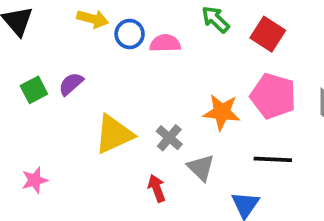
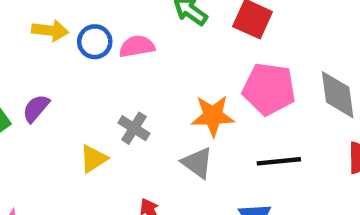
yellow triangle: (114, 134) -> (93, 159), size x0.6
gray cross: (169, 138) -> (134, 128), moved
gray triangle: (201, 168) -> (197, 163), moved

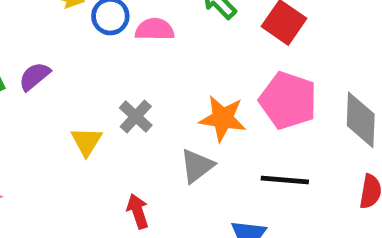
yellow triangle: (93, 159) -> (86, 141), turned -36
gray triangle: (197, 163) -> (197, 166), turned 36

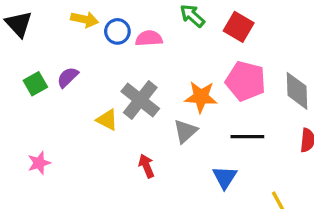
gray cross: (136, 116) -> (140, 100), size x1.6
yellow triangle: (86, 141) -> (107, 120), turned -30

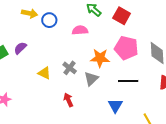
pink semicircle: (149, 38) -> (80, 30), moved
gray cross: (140, 100) -> (70, 68), moved, size x0.6

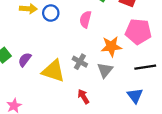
pink semicircle: (80, 30) -> (85, 19), turned -63
purple semicircle: (20, 48) -> (25, 60), moved
yellow triangle: (44, 73) -> (53, 71), size x1.6

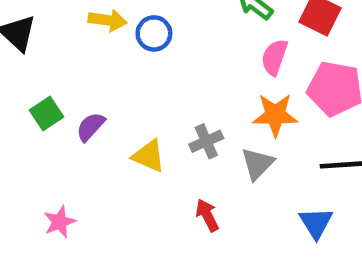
pink semicircle: (85, 19) -> (274, 57), moved
gray cross: (80, 62) -> (206, 141), turned 32
yellow triangle: (53, 71) -> (149, 156), size x0.7

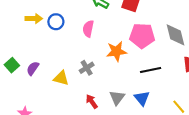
pink semicircle: (274, 57) -> (88, 29), moved
gray triangle: (257, 164) -> (117, 98), moved

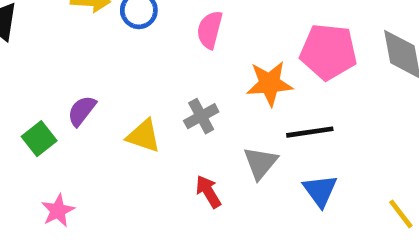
green square: (12, 65) -> (39, 139), moved
black line: (151, 70) -> (310, 132), moved
gray triangle: (117, 98) -> (260, 163), moved

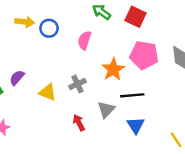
orange star: (270, 84) -> (113, 69), turned -30

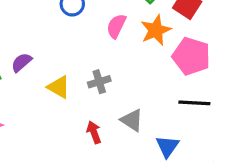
orange star: (113, 69) -> (156, 30), moved
black line: (132, 95) -> (194, 103), moved
gray triangle: (106, 110) -> (132, 120), turned -48

